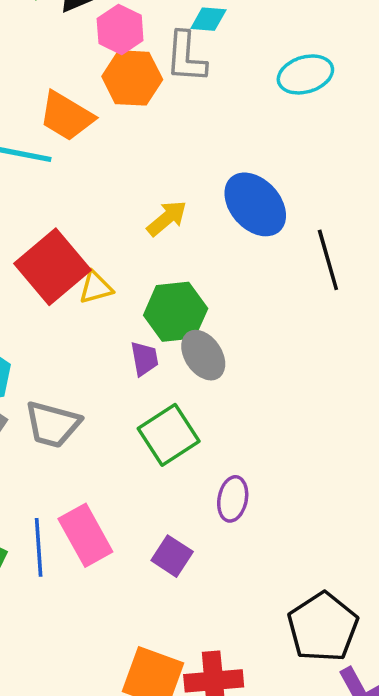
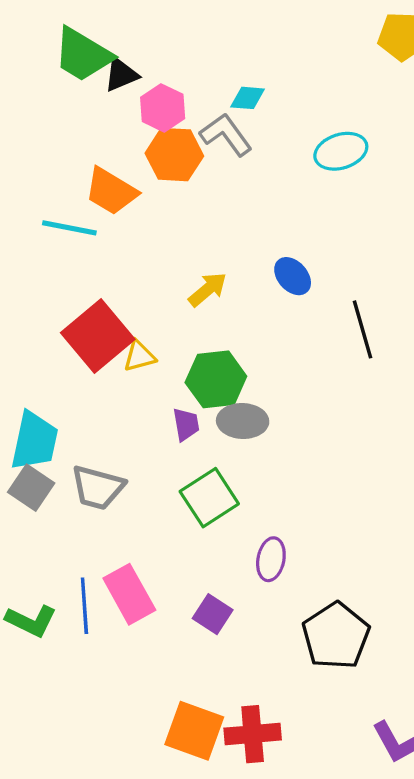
gray L-shape: (186, 57) -> (226, 135), turned 140
blue ellipse: (255, 204) -> (293, 276), size x0.6
gray ellipse: (203, 355) -> (243, 421), turned -54
black pentagon: (323, 627) -> (336, 636), moved

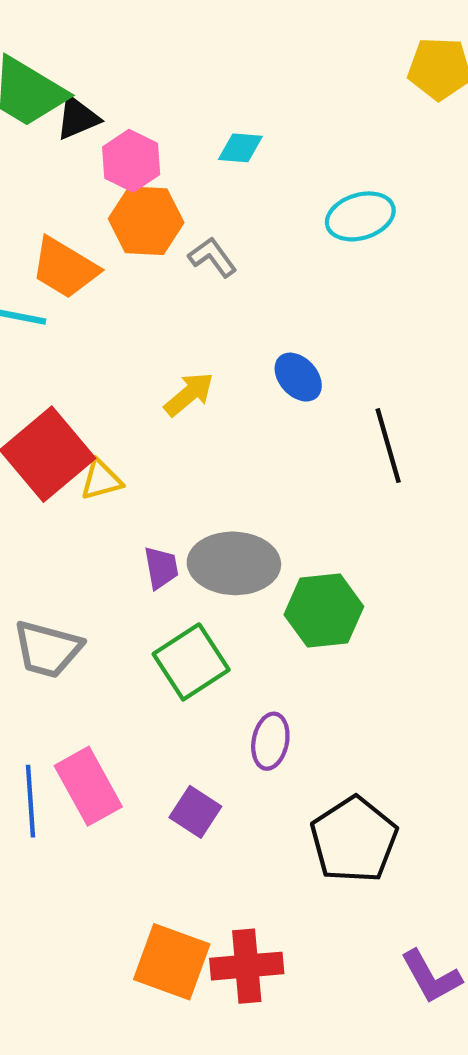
gray L-shape: (226, 135) -> (213, 257), moved, size x0.7
green hexagon: (216, 379) -> (324, 611), moved
gray ellipse: (243, 421) -> (234, 563), size x1.4

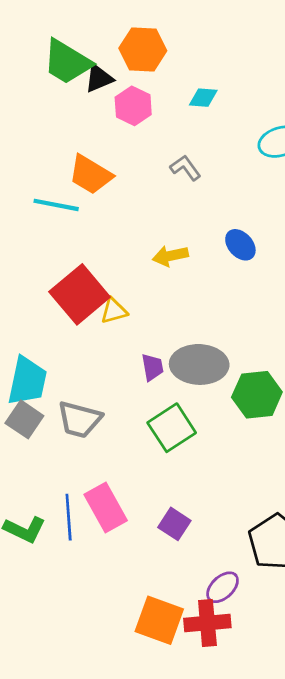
orange hexagon: (146, 221) -> (143, 50), moved
yellow arrow: (189, 394) -> (170, 256), turned -152
purple ellipse: (270, 741) -> (223, 587), moved, turned 36

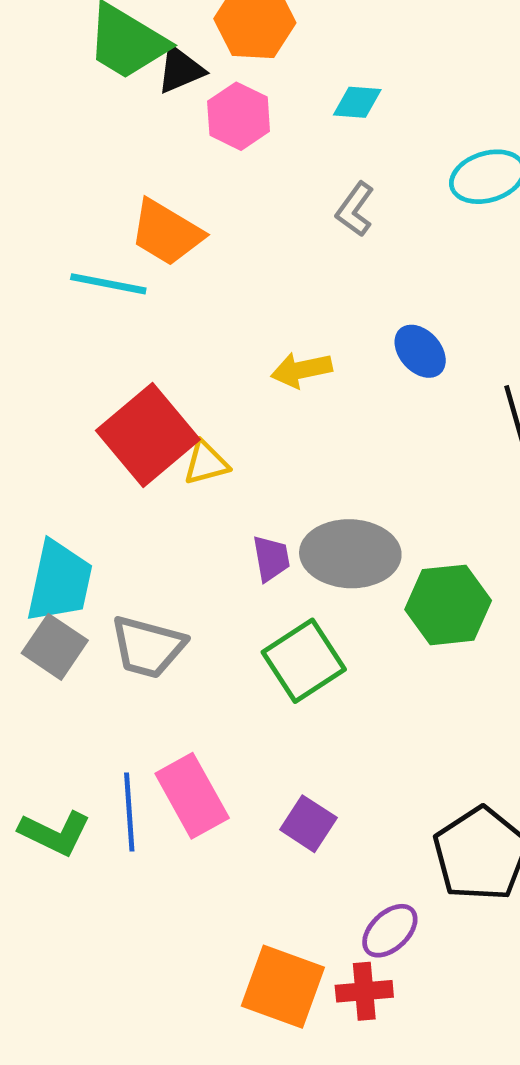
gray L-shape: (185, 168) -> (355, 209), moved, turned -108
red cross: (207, 623) -> (364, 991), size x0.7

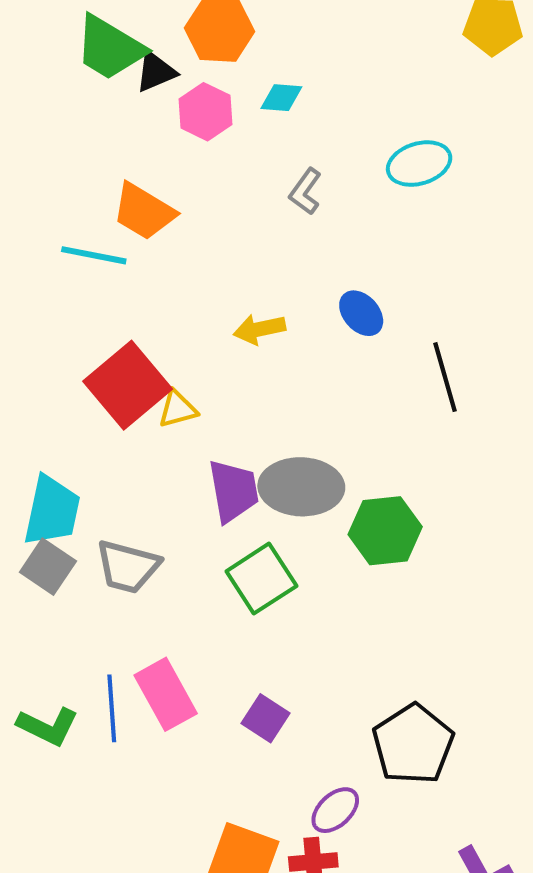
cyan diamond: (357, 102) -> (281, 98), moved
purple trapezoid: (271, 558) -> (233, 491), size x1.6

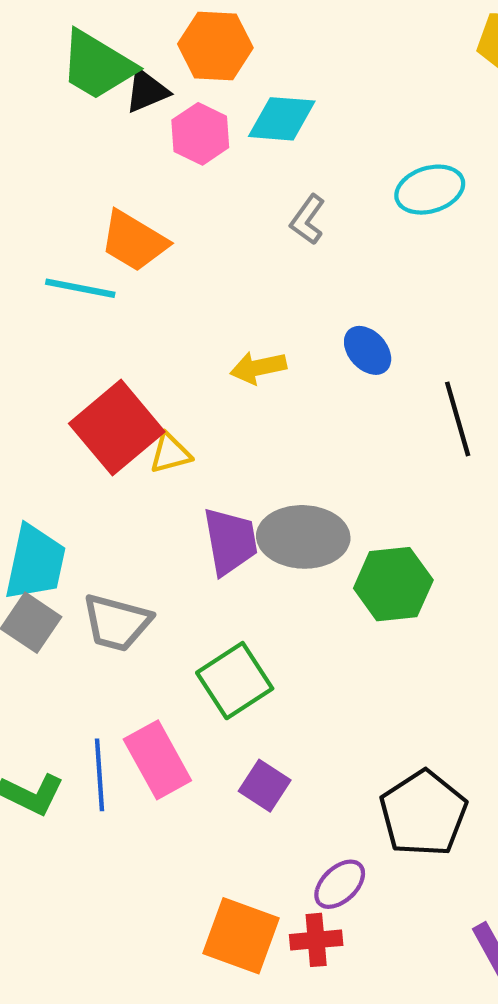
cyan diamond: (281, 98) -> (282, 119), size x1.5
green square: (261, 579) -> (235, 681), moved

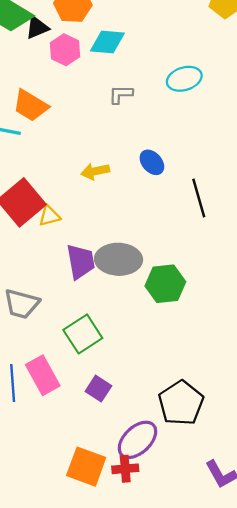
gray L-shape: (308, 220) -> (121, 94), turned 55
purple ellipse: (340, 884) -> (137, 440), size x1.5

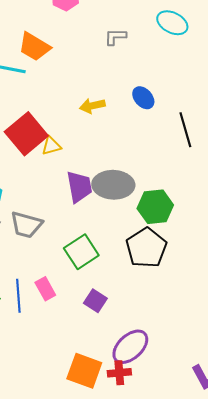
cyan ellipse: (184, 79) -> (172, 23), turned 44
pink rectangle: (43, 375) -> (45, 289), size x0.7
black pentagon: (181, 403) -> (146, 248), moved

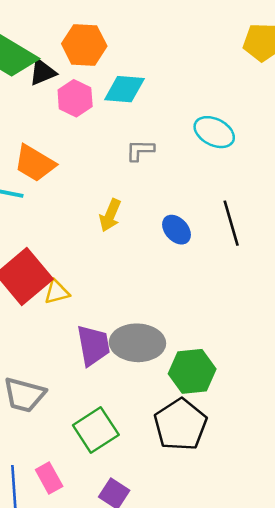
yellow arrow: (92, 106) -> (110, 215), moved, turned -55
black line: (185, 130) -> (231, 223), moved

